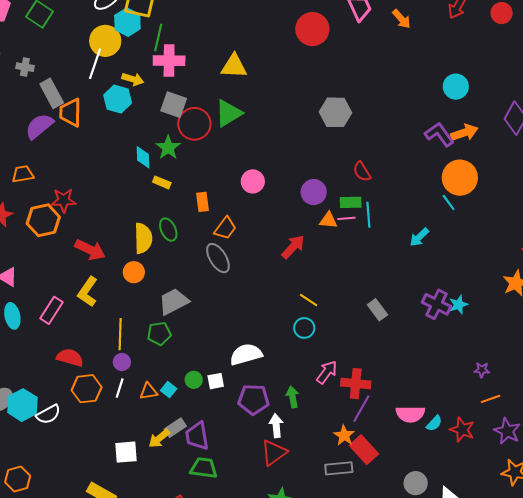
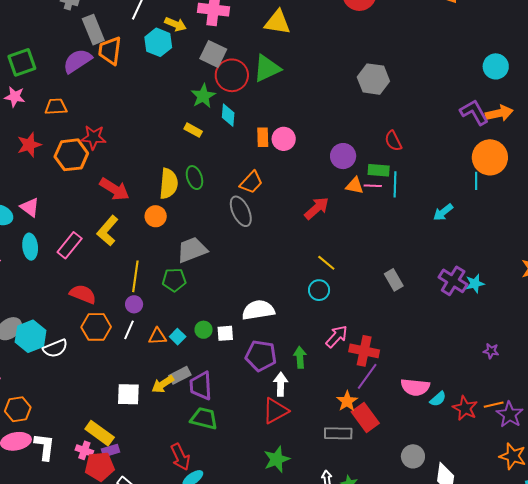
cyan diamond: (143, 157) -> (228, 115), moved
orange rectangle: (203, 202) -> (263, 137), moved
cyan line: (449, 202) -> (476, 181), turned 30
orange line: (491, 399) -> (494, 405), moved

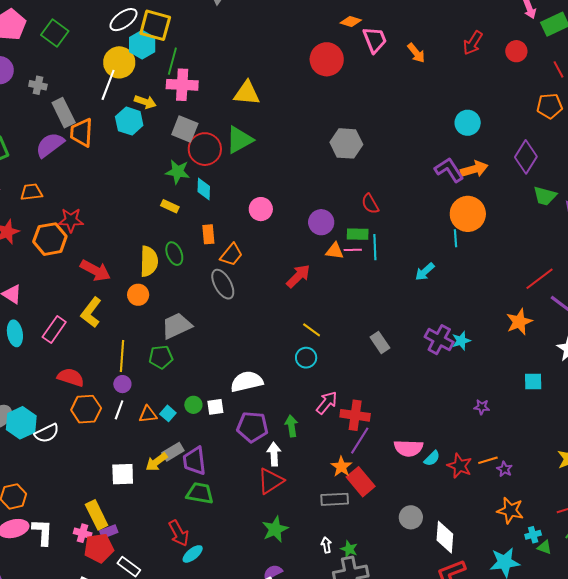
green star: (203, 96) -> (178, 172), turned -30
orange rectangle: (263, 137) -> (208, 234), moved
purple star: (510, 415) -> (504, 469), size x0.6
yellow rectangle: (100, 433) -> (97, 515), turned 32

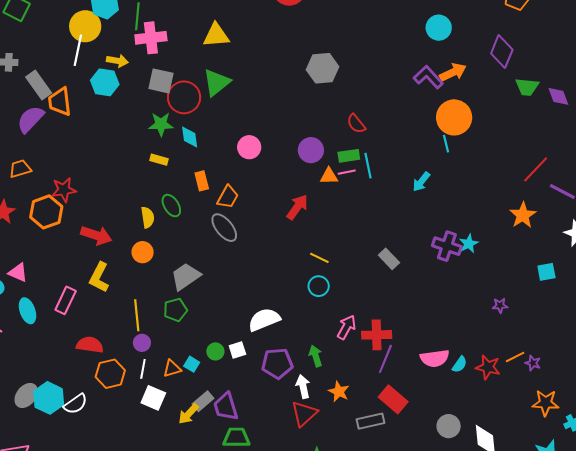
yellow semicircle: (149, 261) -> (148, 217), size x0.7
orange star: (341, 467) -> (339, 392), moved
white square: (123, 474) -> (153, 398), moved, turned 35

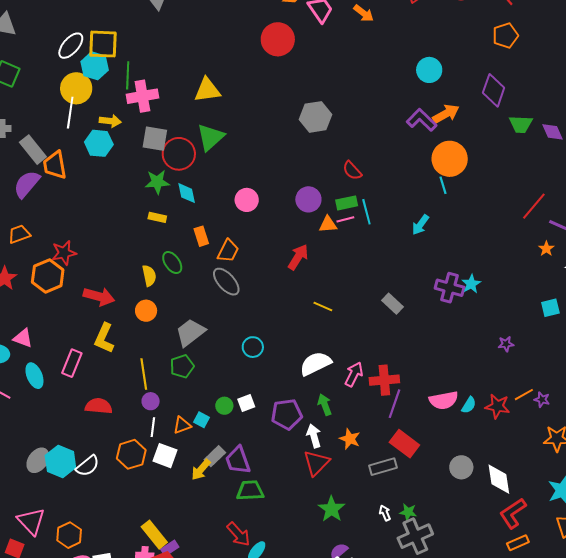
orange star: (523, 215) -> (546, 249), moved, size x0.6
cyan circle: (319, 286) -> (253, 347), moved
white semicircle: (264, 320) -> (316, 364), moved
orange hexagon: (110, 374) -> (131, 454), moved

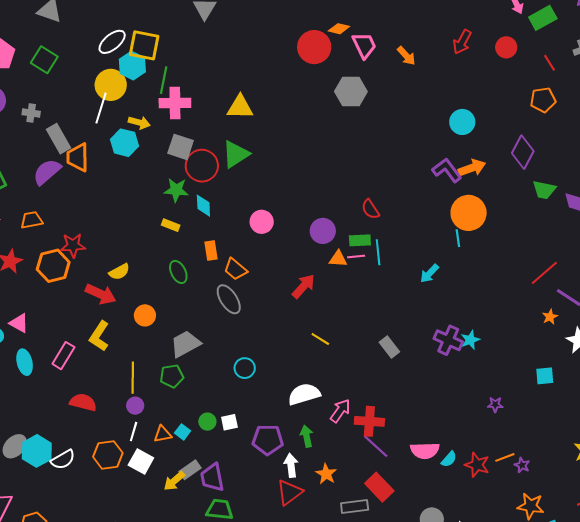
red circle: (278, 39) -> (314, 47), moved
gray hexagon: (316, 117) -> (351, 92), moved
orange trapezoid: (228, 251) -> (235, 269), turned 95
yellow semicircle: (149, 276) -> (119, 272), moved, turned 65
purple line: (394, 404) -> (376, 446), turned -76

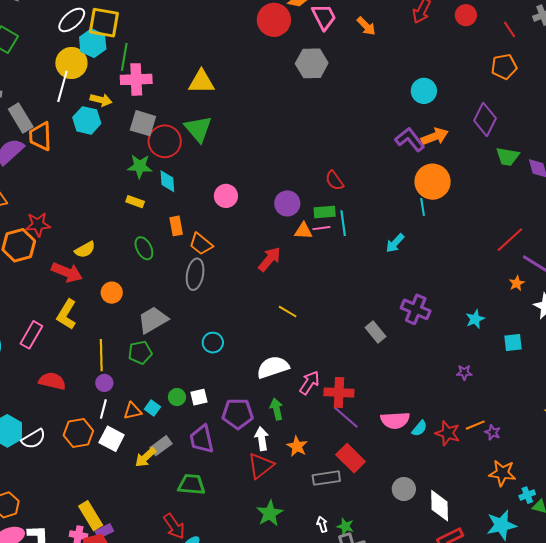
green triangle: (236, 154) -> (198, 129), turned -36
gray ellipse: (229, 299) -> (195, 274), turned 44
cyan star: (470, 340) -> (475, 319), moved
gray rectangle: (389, 347) -> (376, 332), moved
purple trapezoid: (212, 478) -> (202, 439), moved

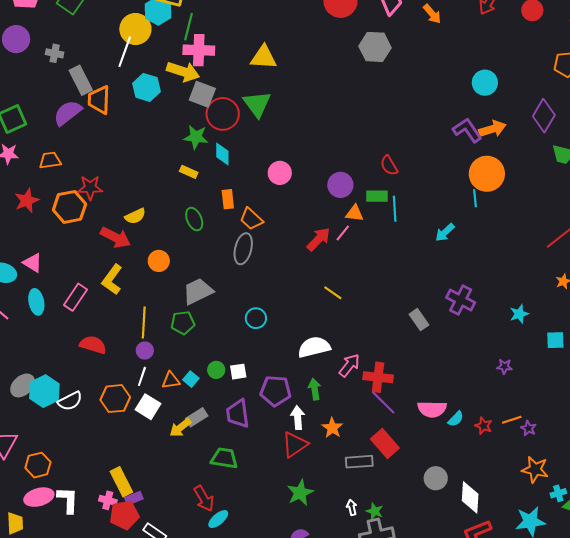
yellow arrow: (101, 100) -> (183, 72), moved, size x1.5
pink line: (321, 228) -> (343, 233), moved, turned -48
red star: (448, 433) -> (483, 426), size x0.7

